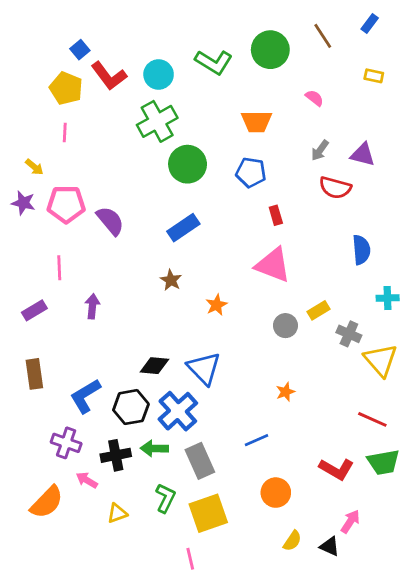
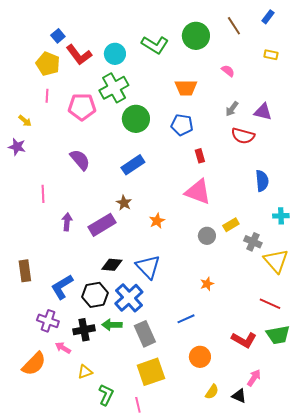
pink pentagon: (66, 204) -> (82, 107), moved
purple rectangle: (34, 310) -> (102, 225), moved, size x1.5
green L-shape: (165, 498) -> (106, 395), moved

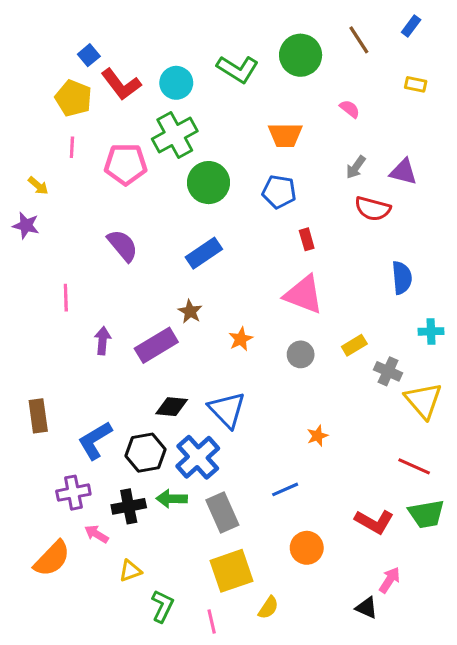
gray circle: (207, 236) -> (301, 354), moved
purple cross: (48, 321) -> (73, 493), turned -30
yellow semicircle: (212, 392) -> (268, 608), moved

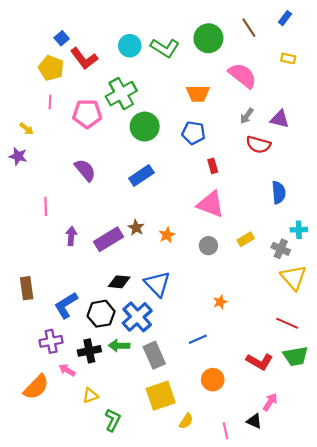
cyan circle: (176, 83) -> (130, 46), moved
pink semicircle: (350, 109) -> (242, 75), size x2.0
brown star: (190, 311) -> (136, 228), moved
gray cross: (388, 371) -> (281, 249), moved
pink line: (212, 621) -> (225, 431), moved

